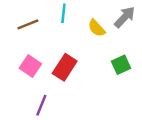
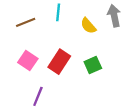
gray arrow: (125, 17) -> (114, 16), turned -55
green square: (121, 65) -> (93, 65), moved

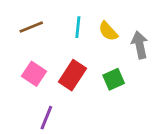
cyan line: (58, 12) -> (78, 27), moved
gray arrow: (114, 16) -> (140, 45), moved

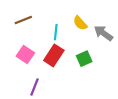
cyan line: (78, 27) -> (56, 32), moved
gray arrow: (140, 45) -> (103, 33), turned -42

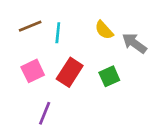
cyan line: (56, 32) -> (58, 33), moved
pink square: (25, 54) -> (33, 71), turned 30

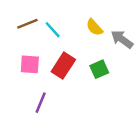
cyan line: (58, 33) -> (53, 30), turned -48
pink square: (33, 71) -> (30, 64), turned 30

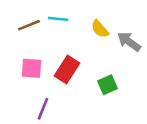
cyan line: (53, 30) -> (58, 19), moved, turned -42
green square: (99, 69) -> (107, 85), moved

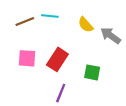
green square: (107, 85) -> (92, 72), turned 35
purple line: (43, 109) -> (61, 93), moved

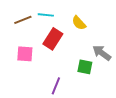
gray arrow: (111, 36) -> (102, 53), moved
red rectangle: (57, 59) -> (53, 39), moved

